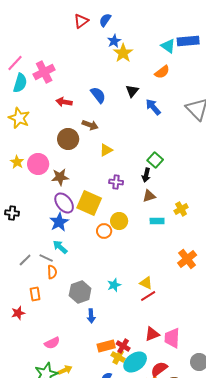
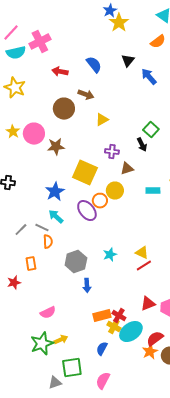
cyan semicircle: (20, 83) -> (16, 53), turned 60
black arrow: (146, 175) -> (142, 145), turned -40
brown triangle: (149, 196) -> (127, 169), moved
purple ellipse: (64, 203) -> (87, 211), moved

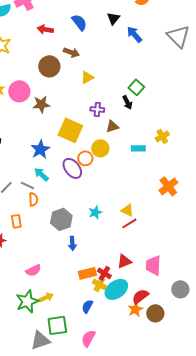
red triangle: (148, 304) -> (124, 261), moved
gray triangle: (55, 383) -> (40, 340), size x1.5

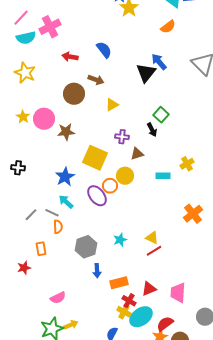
black triangle: (113, 18) -> (146, 73), moved, size x1.5
orange rectangle: (87, 273) -> (119, 283), moved

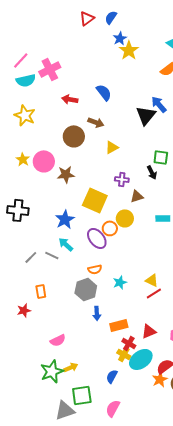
green square: (161, 115) -> (161, 157), turned -35
black cross: (18, 168) -> (18, 210), size x1.5
orange semicircle: (58, 227) -> (95, 269), moved, turned 80

